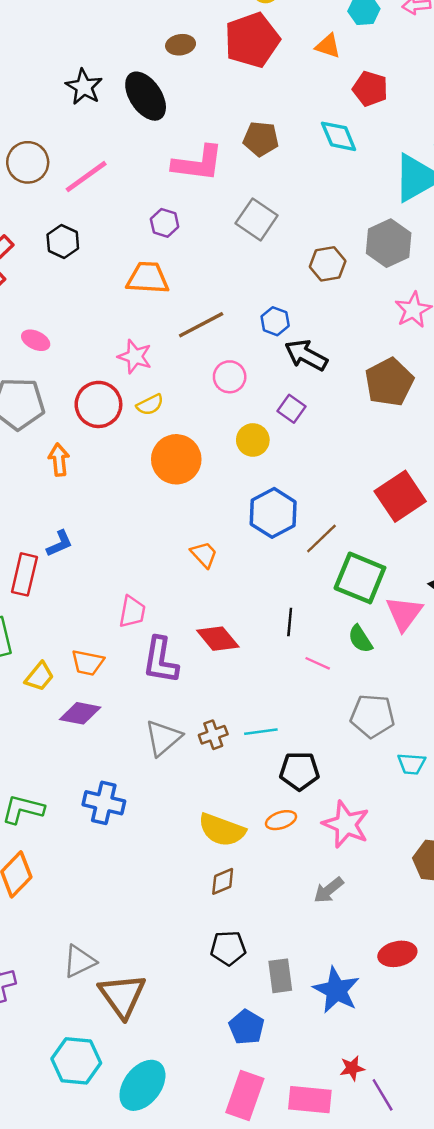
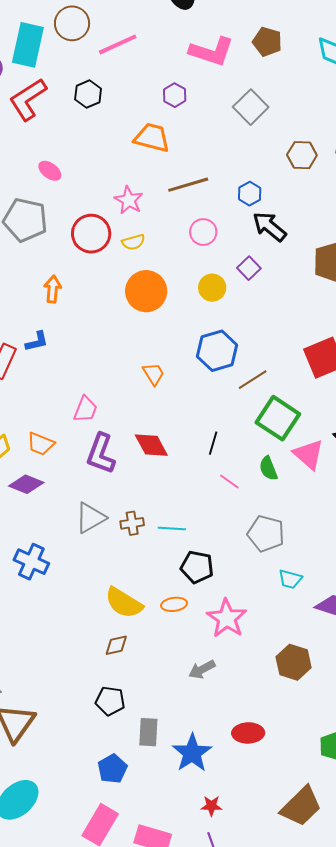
orange arrow: (59, 460) -> (53, 289), moved
pink triangle: (404, 613) -> (308, 454), turned -36
red star: (352, 1068) -> (211, 806), moved

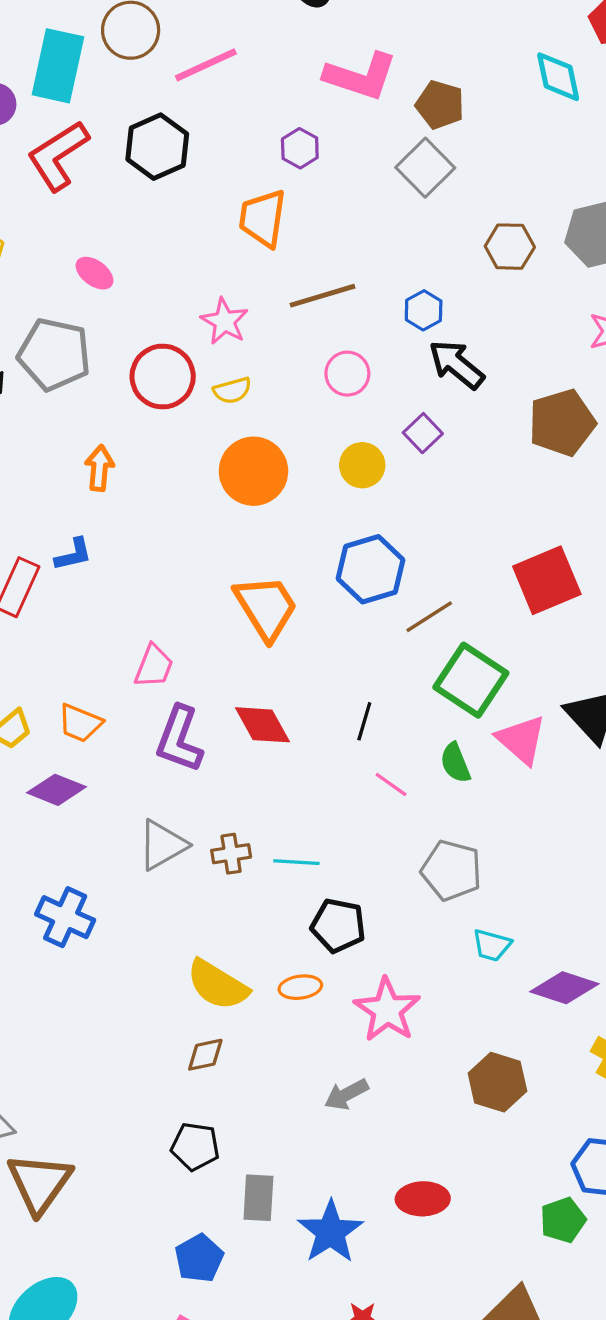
brown pentagon: (267, 42) -> (440, 105), moved
black hexagon: (88, 94) -> (157, 147), size x1.4
orange trapezoid: (152, 138) -> (263, 218), turned -96
orange trapezoid: (154, 374) -> (266, 607), size x1.8

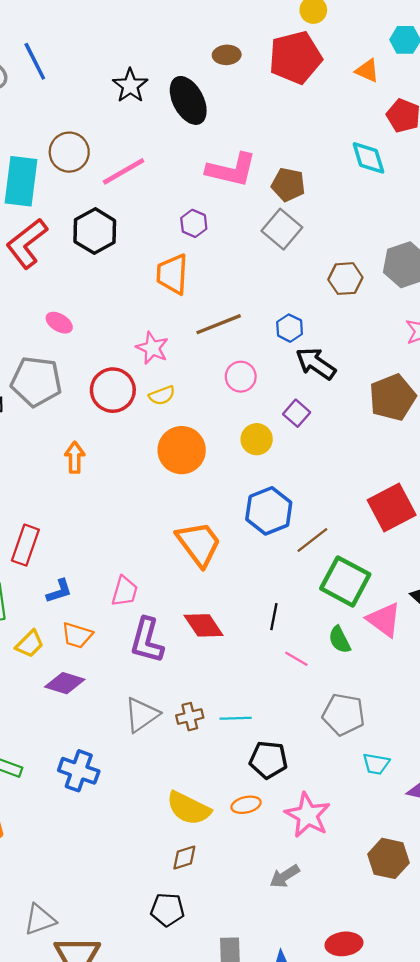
blue L-shape: (73, 554) -> (59, 591), moved
black pentagon: (195, 1146) -> (167, 910), moved

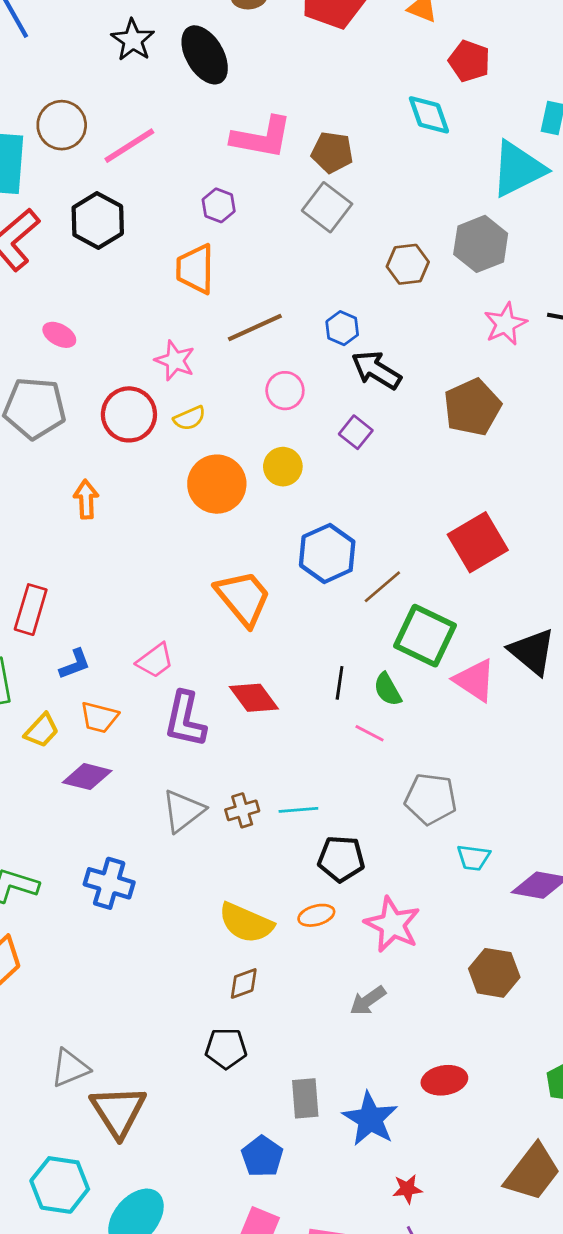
yellow circle: (257, 439) -> (283, 467), moved
pink trapezoid: (125, 591) -> (155, 661), turned 40
green semicircle: (340, 640) -> (388, 689), moved

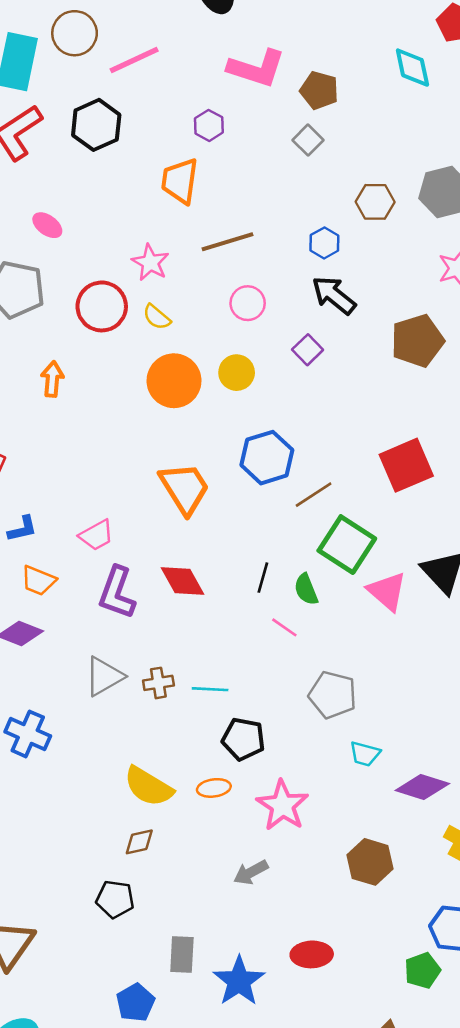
gray square: (327, 207) -> (308, 140), size x0.7
blue hexagon: (342, 328) -> (324, 243), moved
yellow semicircle: (190, 418) -> (157, 317), turned 56

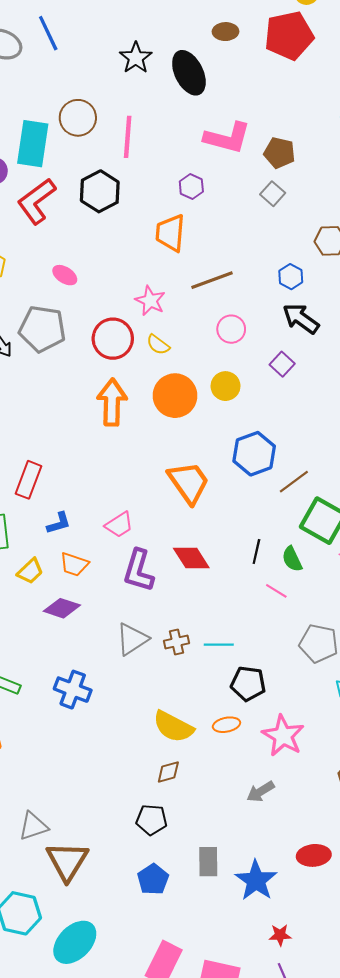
pink line: (134, 60) -> (128, 137), turned -57
orange arrow: (52, 379) -> (112, 402), moved, size x1.6
blue pentagon: (135, 1003) -> (153, 879), moved

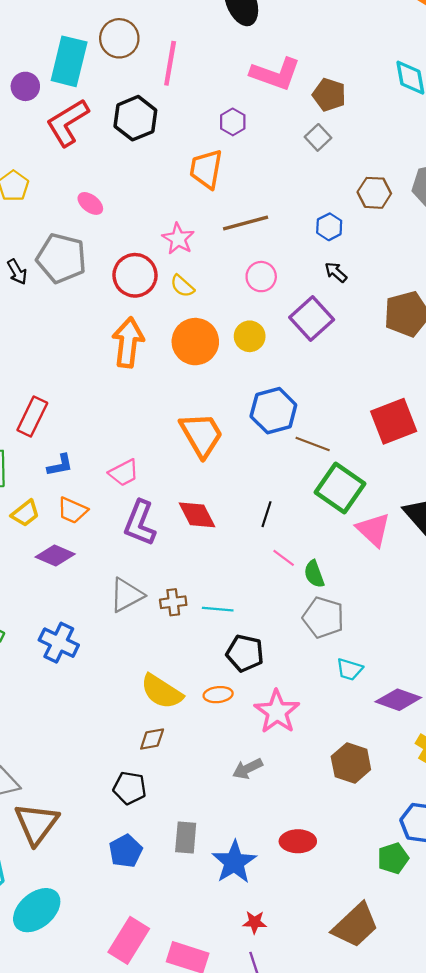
black arrow: (301, 319) -> (336, 272), size x0.6
purple square: (282, 364) -> (312, 319), size x1.6
brown line: (294, 482) -> (313, 444), turned 52
green semicircle: (292, 559) -> (314, 574), moved

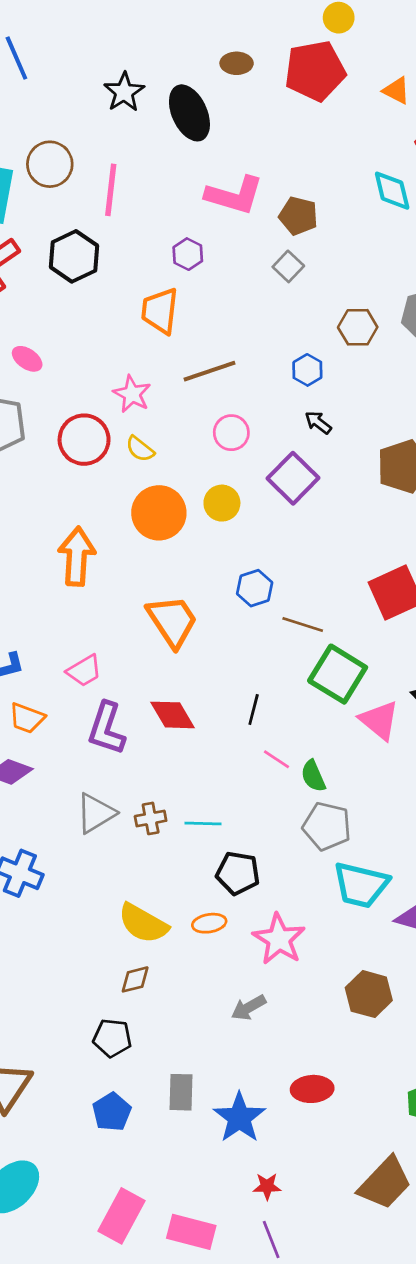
orange arrow: (128, 343) -> (77, 556), moved
blue hexagon: (273, 411) -> (255, 588), size x0.7
cyan trapezoid: (349, 669) -> (361, 885), size x1.8

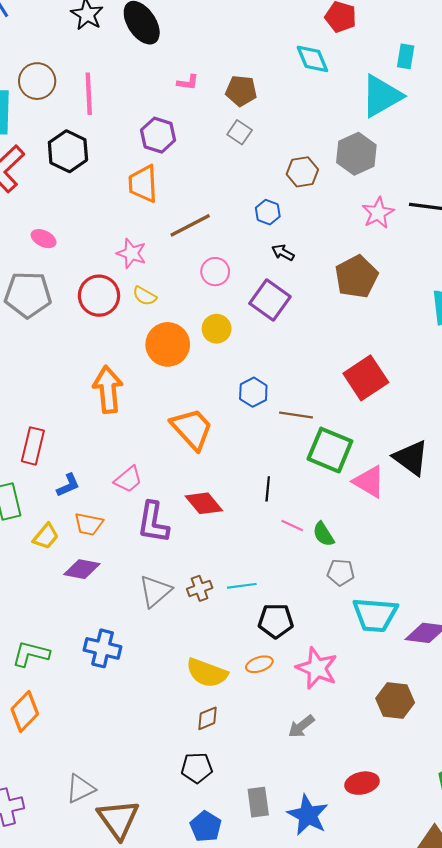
pink L-shape: (234, 195) -> (188, 82), size x0.5
purple hexagon: (188, 254) -> (158, 135), size x1.4
gray pentagon: (327, 826) -> (341, 572), size x0.7

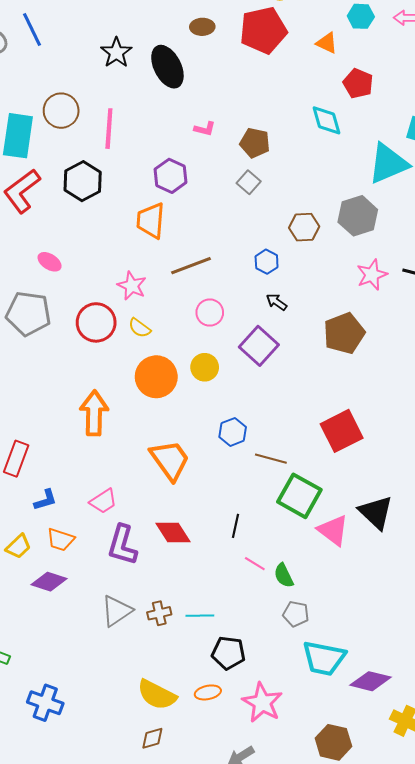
blue cross: (103, 648) -> (45, 703), moved

